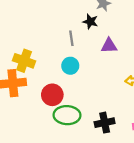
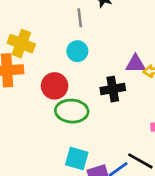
purple triangle: (109, 46) -> (135, 64), moved
black cross: (105, 123) -> (113, 89), moved

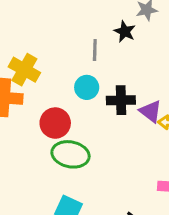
purple triangle: (135, 64) -> (150, 111), turned 30
black cross: (113, 89) -> (121, 100), moved

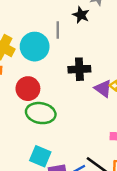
cyan circle: (87, 87) -> (35, 47), moved, size x1.5
purple triangle: (150, 111) -> (103, 89), moved

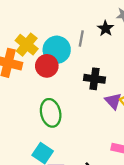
red circle: (28, 89) -> (47, 66), moved
green ellipse: (41, 113) -> (51, 113), turned 56

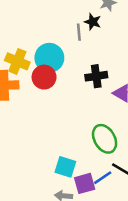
gray line: (81, 38) -> (79, 32), moved
green ellipse: (51, 113) -> (105, 139), moved

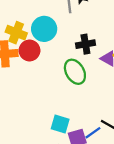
red circle: (44, 77) -> (30, 50), moved
green ellipse: (105, 139) -> (75, 72), moved

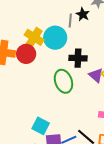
cyan circle: (44, 29) -> (55, 38), moved
yellow cross: (16, 33) -> (34, 37), moved

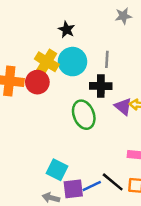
black star: (83, 14) -> (66, 30), moved
gray line: (70, 21) -> (107, 59), moved

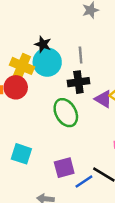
black star: (66, 30) -> (43, 44), moved
cyan square: (57, 170) -> (21, 154), moved
purple square: (73, 189) -> (64, 168), moved

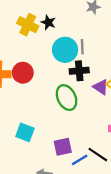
black star: (43, 44) -> (48, 22), moved
cyan circle: (47, 62) -> (65, 50), moved
yellow cross: (22, 66) -> (28, 25), moved

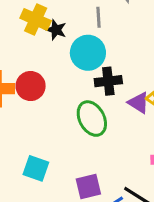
black star: (48, 22) -> (56, 30), moved
gray line: (82, 47) -> (99, 17), moved

